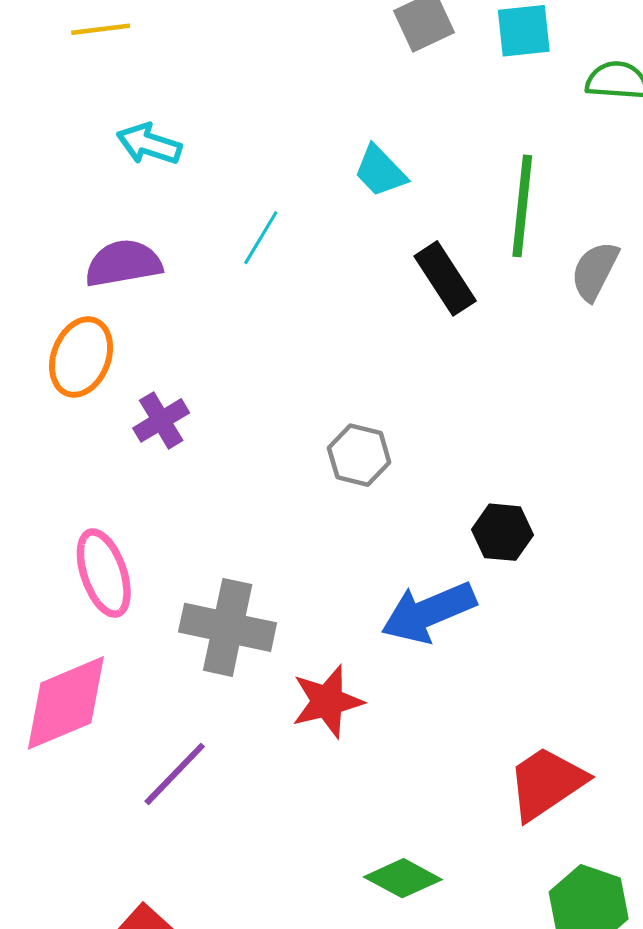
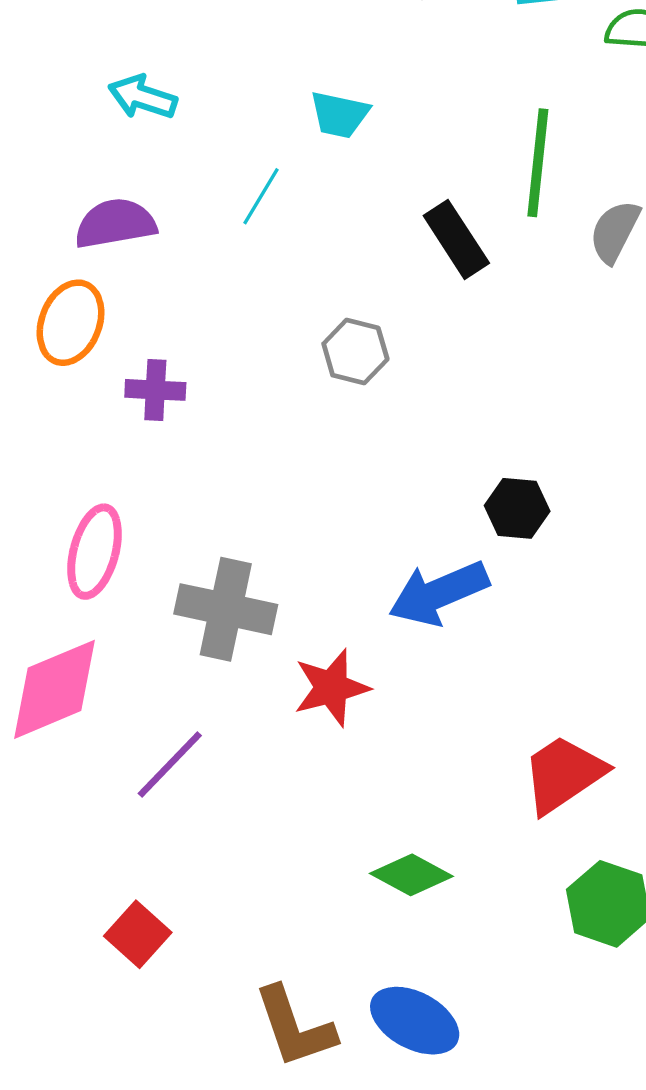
cyan trapezoid: (380, 171) -> (339, 115), moved, turned -34
purple cross: (161, 420) -> (155, 390), turned 34
gray hexagon: (359, 455) -> (355, 352), moved
pink ellipse: (104, 573) -> (95, 552), turned 34

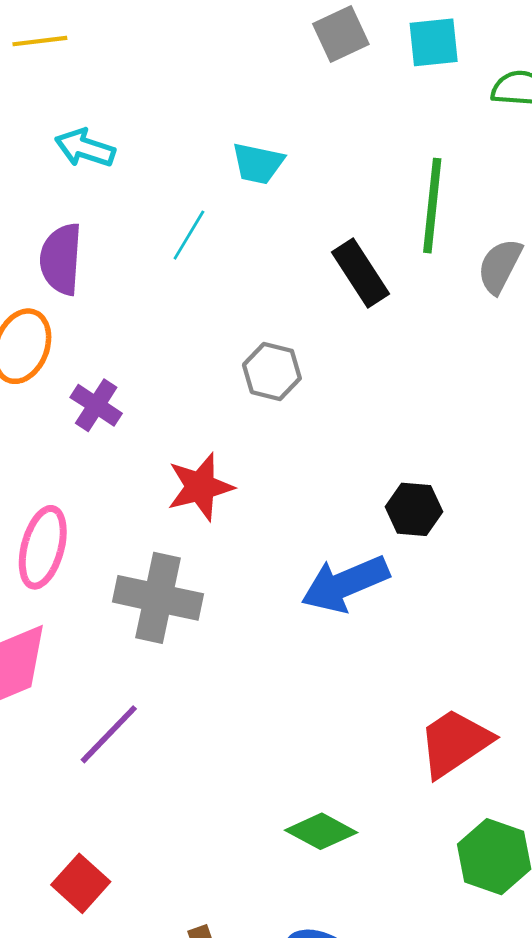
purple semicircle: (115, 223) -> (61, 259), turned -76
purple cross: (155, 390) -> (96, 405), turned 30
red star: (331, 688) -> (200, 487), moved

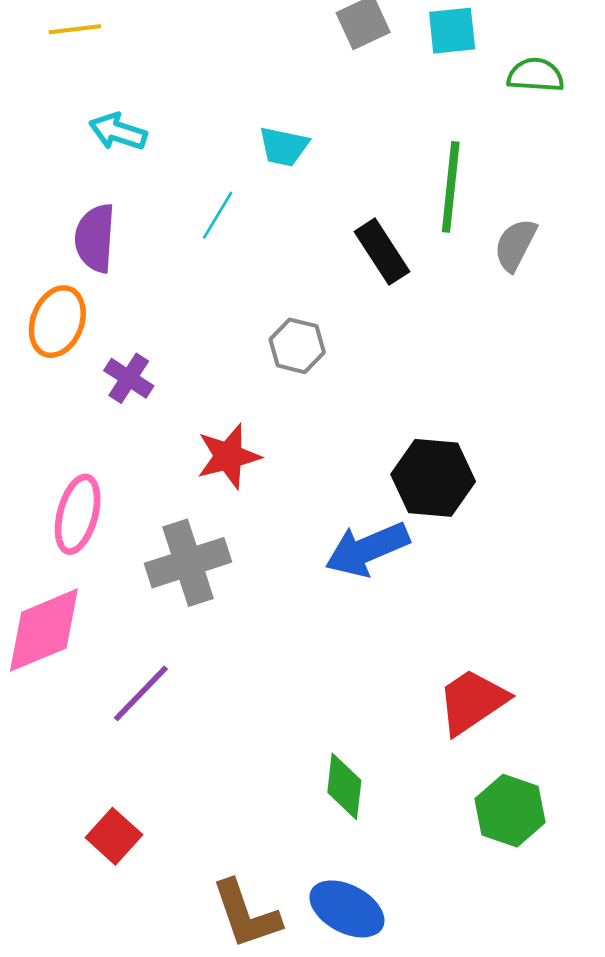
black hexagon: (414, 509) -> (433, 478), size x1.5
gray cross: (158, 598) -> (188, 563), turned -30
green diamond: (321, 831) -> (344, 786), turned 68

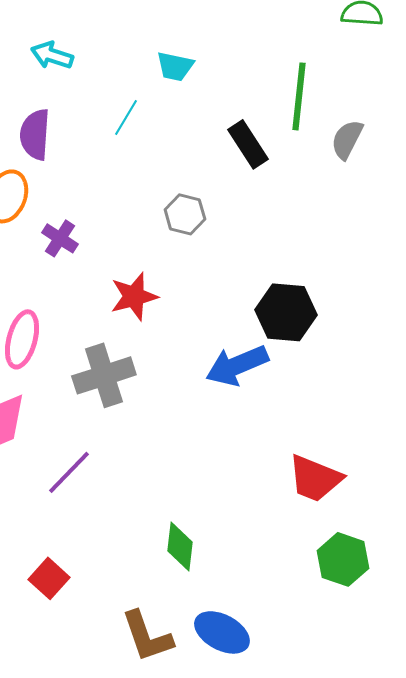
red trapezoid: (472, 701) -> (315, 478), turned -124
green diamond: (344, 786) -> (180, 546), moved

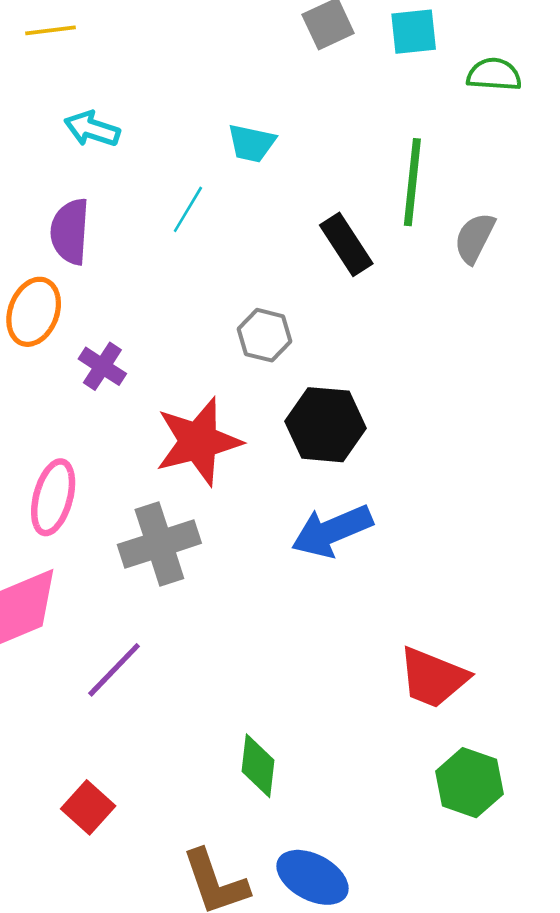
red star: (134, 296) -> (198, 442), size x1.4
black hexagon: (286, 312) -> (325, 425), moved

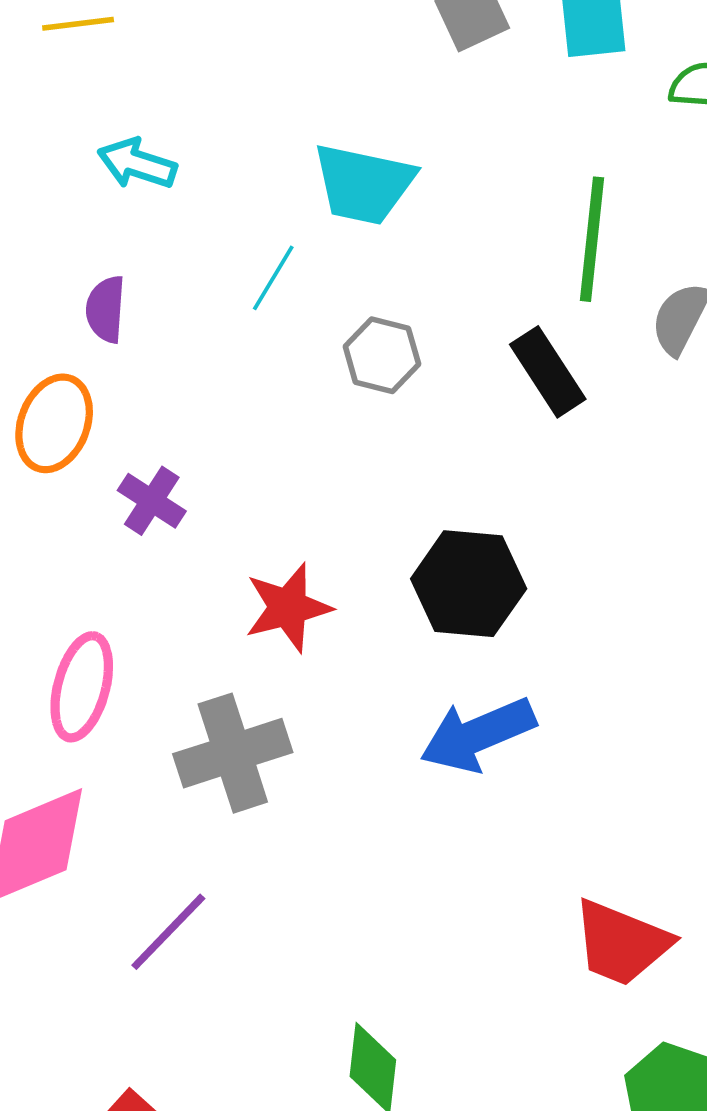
cyan trapezoid: (252, 143) -> (364, 184), size x1.5
purple semicircle: (70, 231) -> (106, 309), size x0.7
black rectangle: (346, 244) -> (548, 372), moved
gray hexagon: (265, 335) -> (382, 355), moved
red star: (198, 442) -> (288, 608), size x0.7

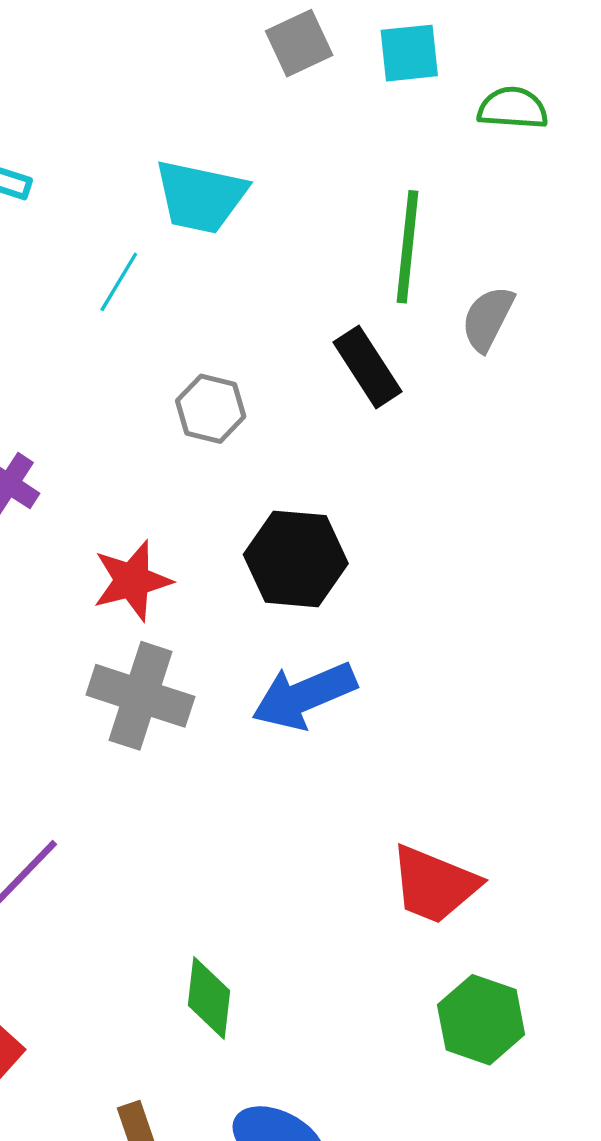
gray hexagon: (382, 355) -> (211, 409), moved
gray cross: (233, 753) -> (140, 696), moved, turned 36

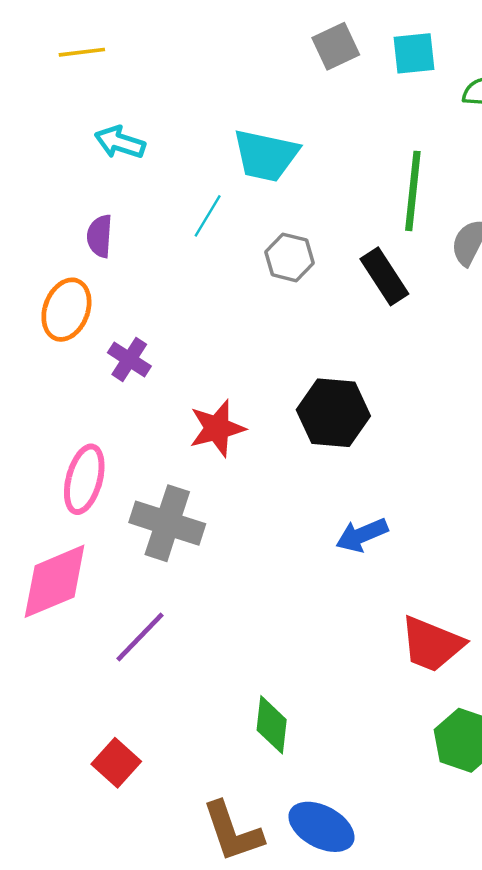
gray hexagon: (211, 409) -> (289, 257), moved
gray cross: (140, 696) -> (167, 523), moved
blue arrow: (304, 696) -> (362, 535), moved, size x0.7

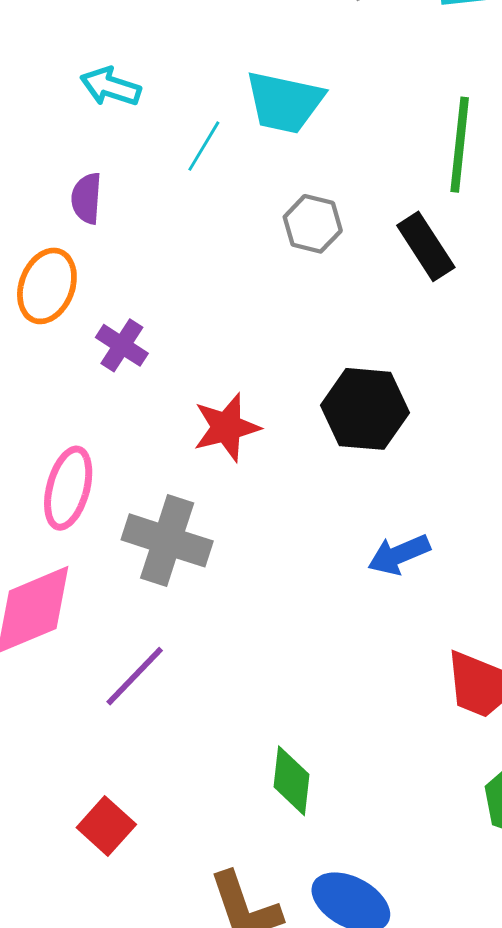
cyan line: (208, 216) -> (204, 146), moved

